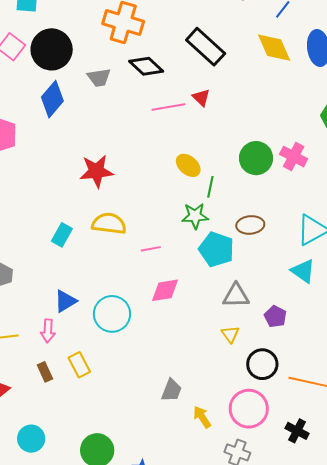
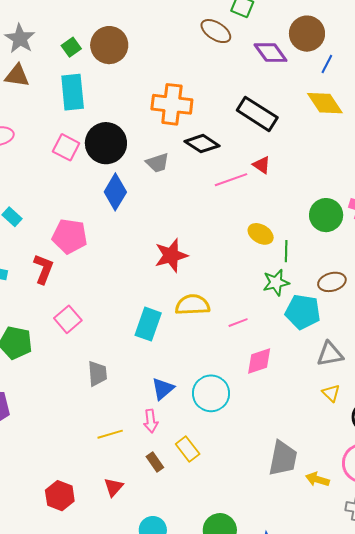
cyan rectangle: (62, 235) -> (148, 324), size x1.4
gray trapezoid: (172, 390) -> (283, 458), size x1.5
yellow arrow: (202, 417) -> (317, 479), turned -30

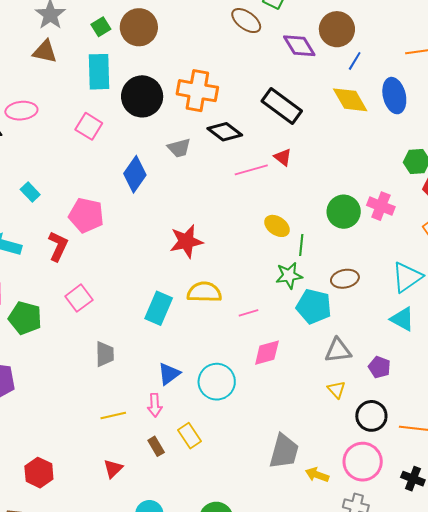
black circle: (106, 143) -> (142, 96), moved
red hexagon: (60, 496) -> (39, 473), moved

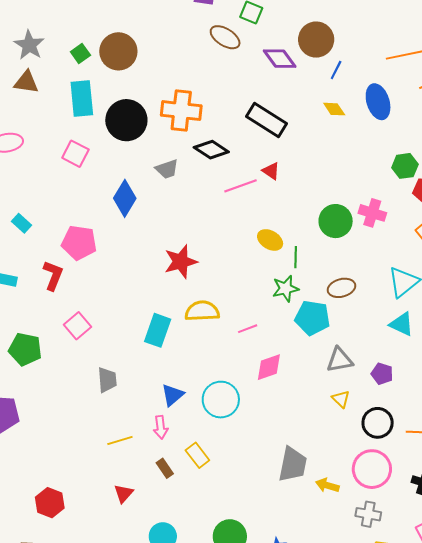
yellow diamond: (350, 100) -> (334, 109), size x0.6

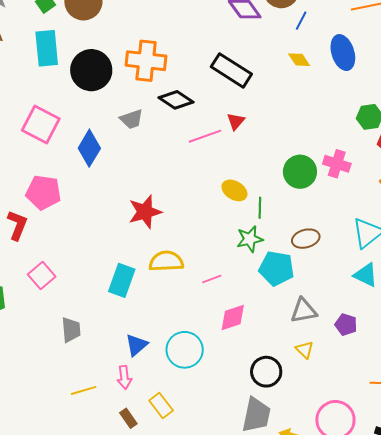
pink square: (75, 154) -> (41, 124), moved, size x1.4
red triangle: (271, 171) -> (236, 121), turned 36
black circle: (378, 423) -> (266, 372), moved

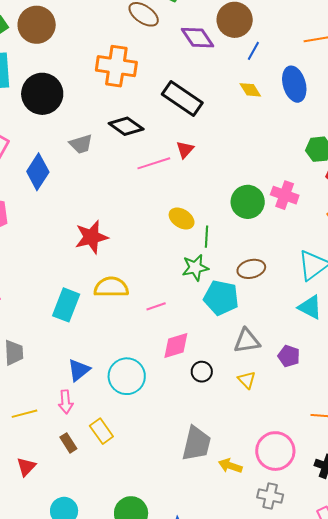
orange cross: (146, 61) -> (116, 66), moved
black circle: (266, 372) -> (202, 372), moved, size x0.7

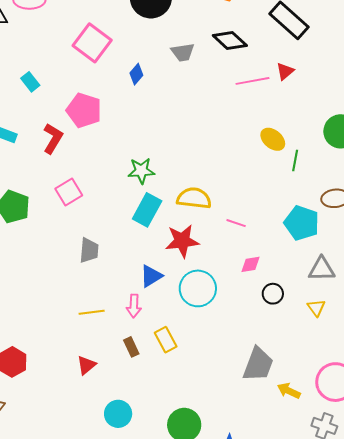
blue diamond: (38, 172) -> (136, 74), size x0.6
red star: (91, 237) -> (182, 241), moved
green star: (195, 268) -> (141, 171), moved
pink line: (156, 306) -> (236, 223), turned 30
pink diamond: (176, 345) -> (251, 264), size x0.7

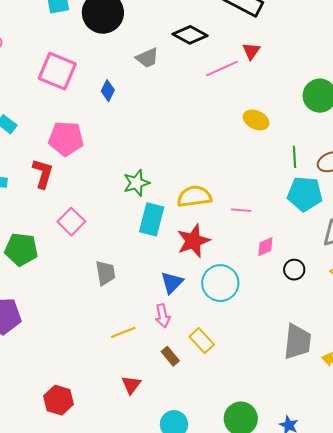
green line: (295, 160) -> (294, 157), moved

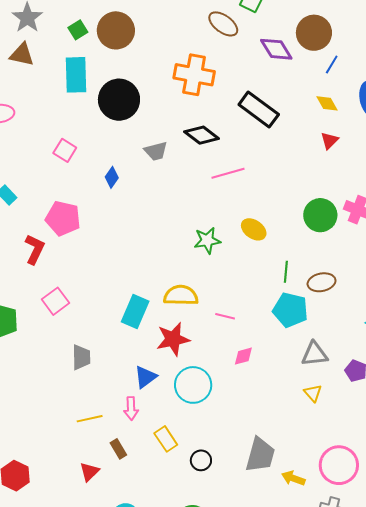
red triangle: (251, 51) -> (329, 140), moved
pink square: (57, 71) -> (65, 150), size x0.6
green star: (136, 183) -> (207, 240), moved
black circle: (294, 270) -> (201, 460), moved
brown rectangle: (170, 356) -> (118, 449), moved

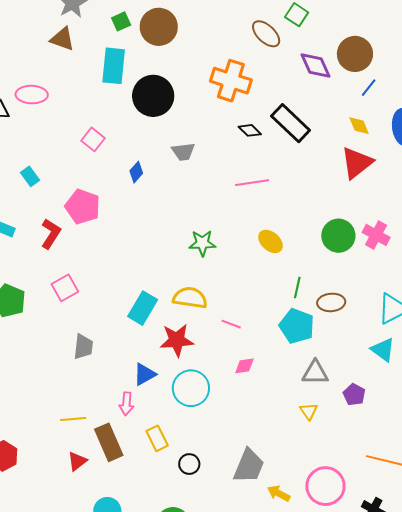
black diamond: (202, 135) -> (250, 130), moved, size x0.7
red triangle: (329, 140) -> (357, 163), size x1.8
green star: (207, 240) -> (202, 243), moved
yellow line: (90, 419) -> (73, 419), moved
brown rectangle: (118, 449) -> (109, 442), size x1.8

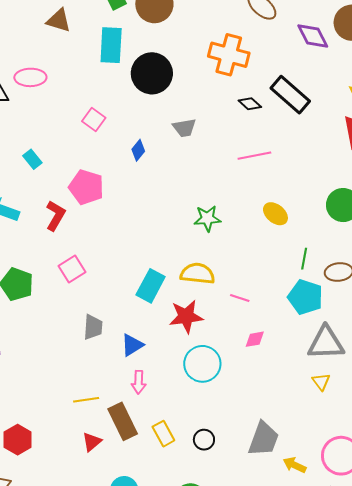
gray triangle: (315, 373) -> (326, 343), size x1.4
blue triangle: (145, 374) -> (132, 345), moved
yellow rectangle: (157, 438) -> (163, 434), moved

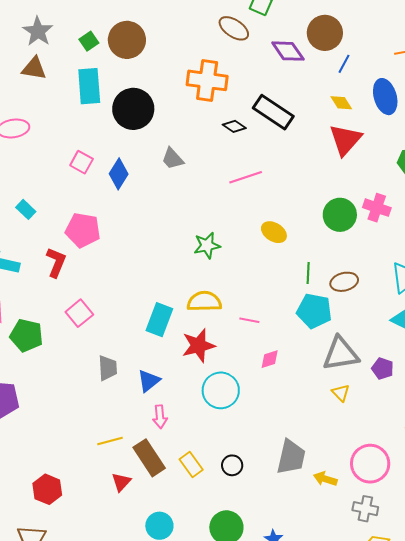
gray trapezoid: (184, 128) -> (173, 159), turned 65
blue diamond: (138, 150) -> (119, 174), moved, size x1.4

